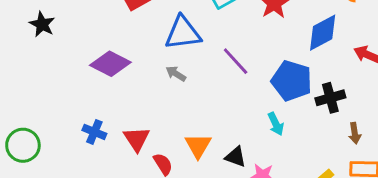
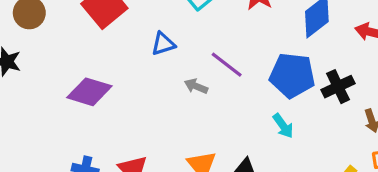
blue triangle: (183, 33) -> (163, 44), size x0.6
gray arrow: (176, 74) -> (196, 86), moved

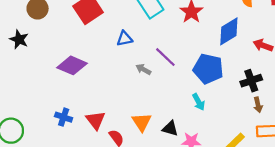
black cross: (338, 87) -> (251, 81), moved

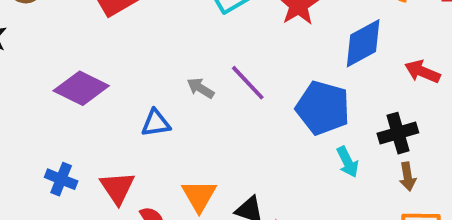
blue triangle: (125, 39) -> (156, 123), moved
gray arrow: (143, 69) -> (201, 88), moved
cyan arrow: (199, 102) -> (348, 162), moved

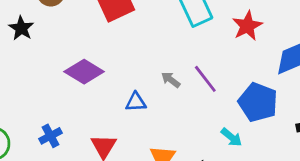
cyan arrow: (348, 162) -> (231, 137), moved, turned -30
blue cross: (61, 179) -> (50, 136), moved, turned 35

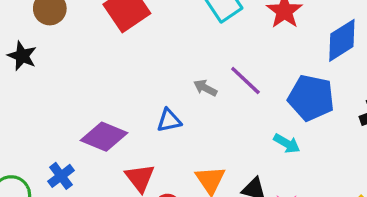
purple diamond: (84, 72) -> (104, 137), moved
blue cross: (50, 136) -> (61, 176), moved

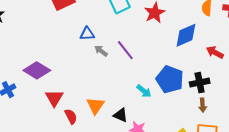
blue pentagon: (311, 98) -> (170, 79), moved
blue triangle: (169, 120) -> (87, 34), moved

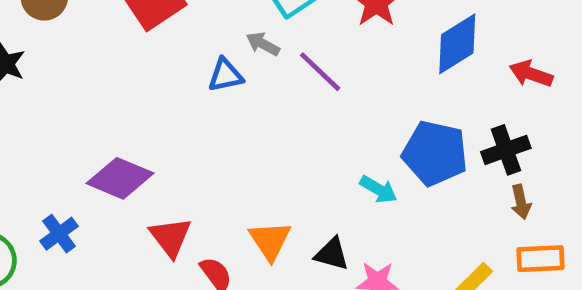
purple line: (125, 50) -> (320, 72), moved
gray arrow: (101, 51) -> (263, 44), moved

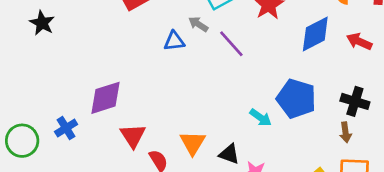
red arrow: (531, 74) -> (359, 41), moved
black cross: (506, 150) -> (355, 101), moved, turned 32
purple diamond: (120, 178) -> (106, 98), turned -45

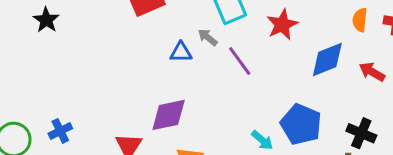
purple diamond: (106, 98) -> (169, 115), moved

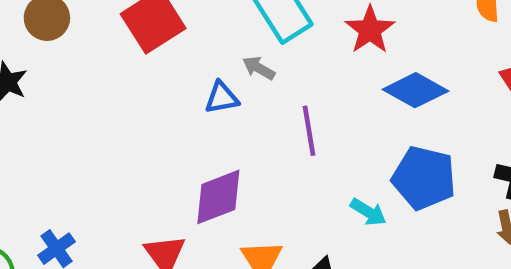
blue diamond: (327, 60) -> (415, 90), moved, turned 60
purple line: (240, 61) -> (309, 131), moved, turned 36

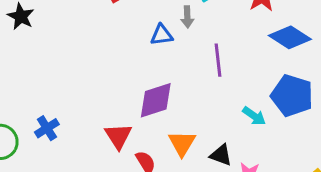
gray arrow: (259, 68) -> (187, 17), turned -125

